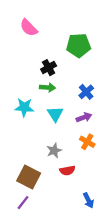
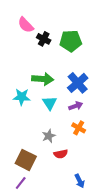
black cross: (49, 68) -> (44, 39), moved, turned -32
green arrow: (47, 87) -> (43, 79), size x1.5
blue cross: (86, 92) -> (78, 83), size x1.5

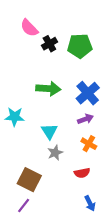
black cross: (44, 39) -> (49, 44), turned 32
cyan star: (22, 97) -> (15, 117), moved
cyan triangle: (50, 103) -> (49, 131), moved
red semicircle: (61, 154) -> (82, 173), moved

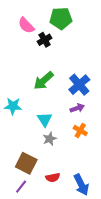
green pentagon: (80, 46) -> (61, 18), moved
green arrow: (48, 89) -> (44, 81), turned 135
red semicircle: (82, 173) -> (53, 178), moved
blue arrow: (90, 203) -> (81, 185), size x1.5

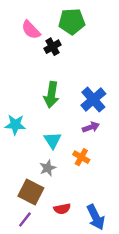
green arrow: (44, 81) -> (51, 95), turned -40
orange cross: (80, 131) -> (81, 157), moved
gray star: (50, 139) -> (48, 168), moved

